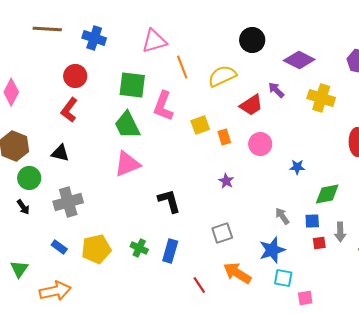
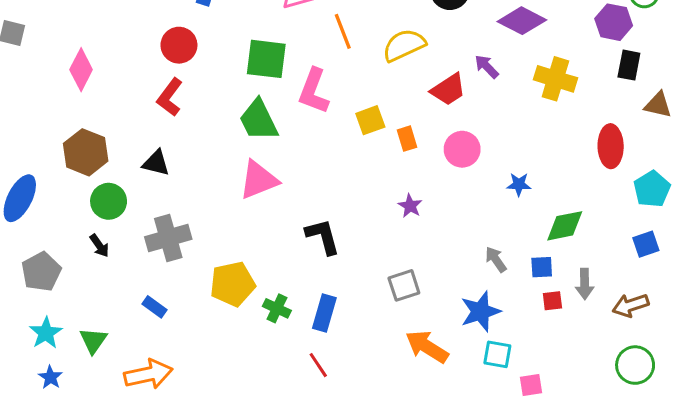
yellow pentagon: (96, 249) -> (233, 284), moved
red line: (199, 285) -> (318, 365), moved

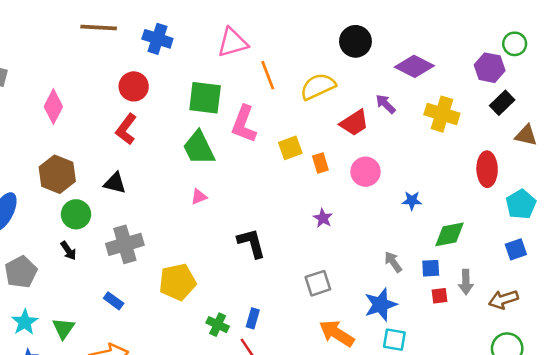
black rectangle: (629, 65) -> (502, 103), turned 35
pink triangle: (259, 180) -> (199, 197), size x0.5
green cross: (277, 308) -> (218, 325), moved
blue rectangle: (324, 313) -> (253, 318), moved, size x0.7

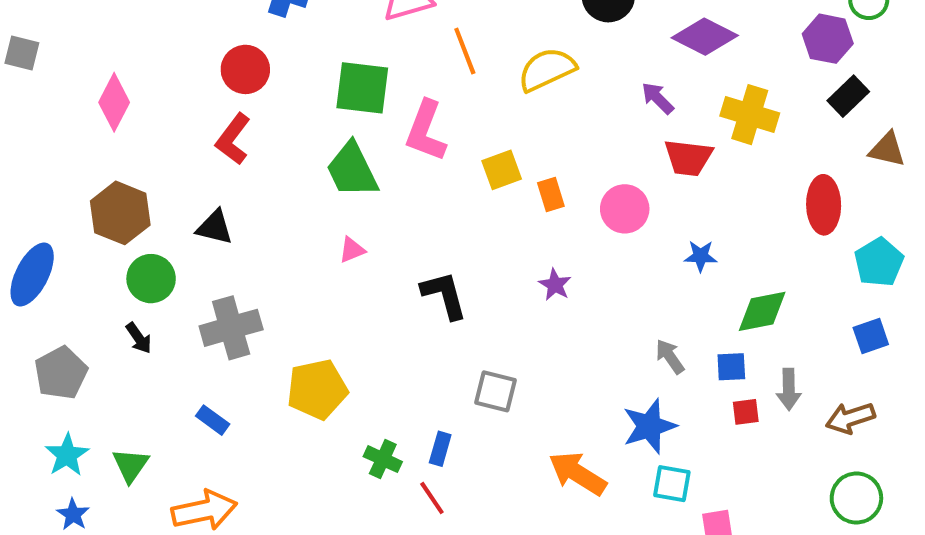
red trapezoid: (354, 123) -> (688, 158), moved, turned 40
black L-shape: (251, 243) -> (444, 295), moved
gray square: (318, 283) -> (496, 391), moved, turned 32

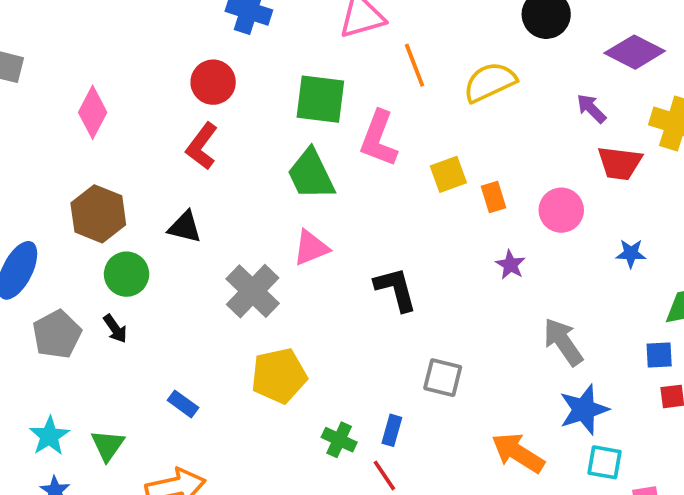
pink triangle: (352, 250) -> (311, 248), size x1.5
purple star: (555, 285) -> (510, 265), moved
gray cross: (231, 328) -> (253, 291), moved, turned -30
gray arrow: (670, 357) -> (563, 342), moved, size x1.5
gray pentagon: (61, 373) -> (57, 334), moved

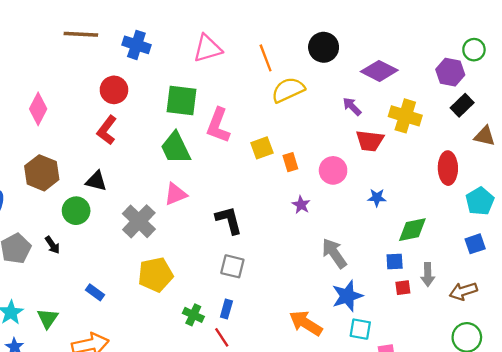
orange line: (414, 65) -> (266, 58), moved
green circle: (127, 274) -> (76, 211), moved
gray square: (443, 378) -> (232, 266), moved

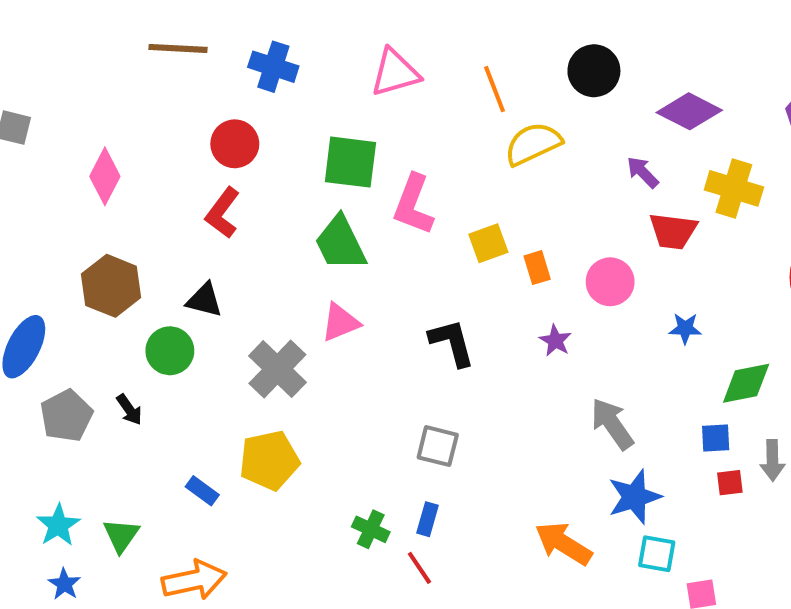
black L-shape: (229, 220) -> (452, 343), moved
yellow pentagon: (155, 275) -> (269, 460), moved

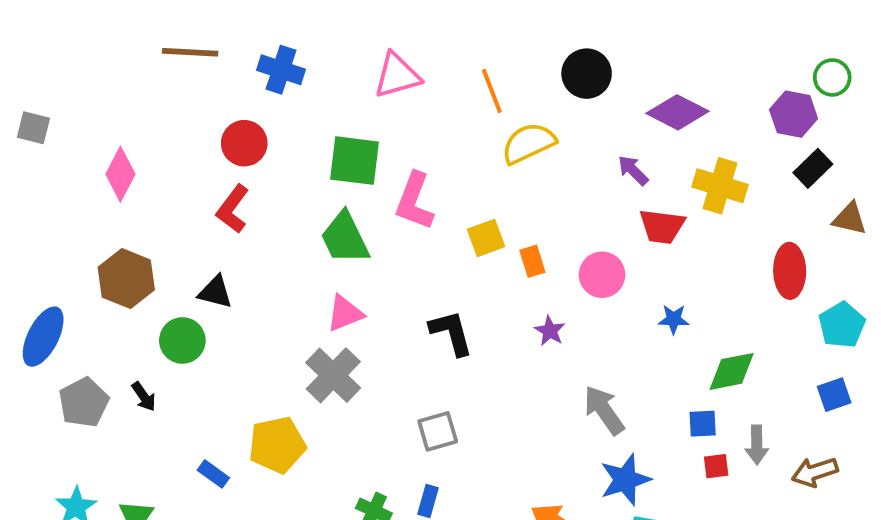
gray cross: (277, 369) -> (333, 375), moved
gray square: (438, 446) -> (438, 431), turned -30

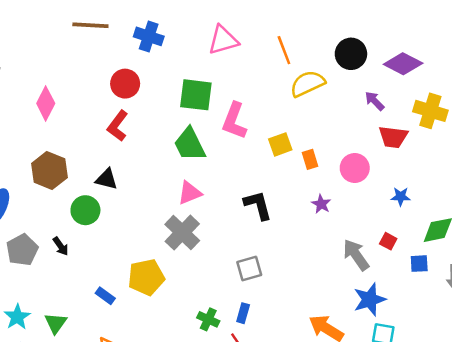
black circle: (587, 74) -> (351, 54), moved
red square: (716, 466) -> (388, 241), moved, turned 35

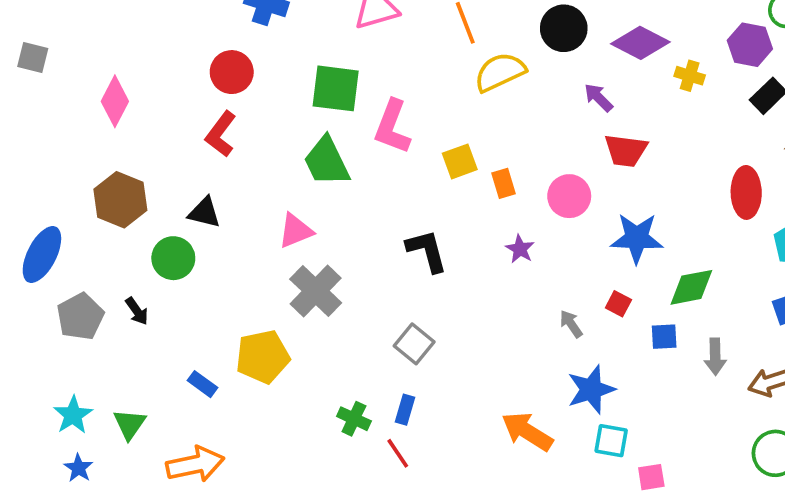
yellow cross: (430, 111) -> (690, 76), moved, size x0.6
pink triangle: (190, 193) -> (296, 231), moved
blue star: (401, 197) -> (637, 238), size x1.8
gray arrow: (356, 255) -> (571, 324), size x0.6
gray square: (249, 269) -> (414, 344), turned -35

